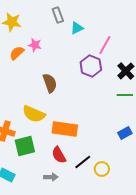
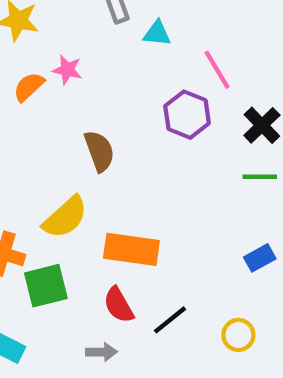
cyan triangle: (77, 28) -> (157, 33), turned 32
pink line: (105, 45) -> (217, 70), turned -60
yellow semicircle: (34, 114) -> (65, 217), turned -65
yellow circle: (102, 169) -> (238, 335), moved

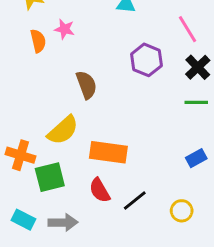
pink line: (217, 70) -> (187, 29), moved
orange semicircle: (29, 87) -> (38, 41), turned 120
gray arrow: (102, 352) -> (63, 223), moved, size x1.4

